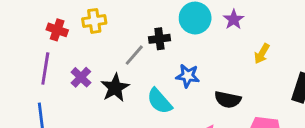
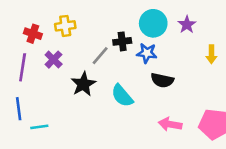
yellow arrow: (262, 54) -> (211, 54), turned -30
blue star: (188, 76) -> (147, 53), moved
purple cross: (81, 77) -> (54, 60), moved
black semicircle: (228, 100) -> (162, 80), moved

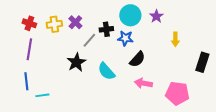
yellow cross: (65, 26) -> (54, 24), moved
red cross: (33, 34) -> (29, 23), moved
purple cross: (54, 60) -> (75, 22), moved
black semicircle: (162, 80) -> (137, 59), turned -60
pink arrow: (170, 124) -> (143, 83), moved

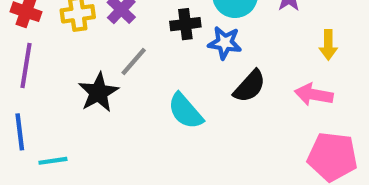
gray line: (89, 40) -> (134, 61), moved
black star: (76, 62) -> (98, 92), moved
pink arrow: (143, 83) -> (314, 95), moved

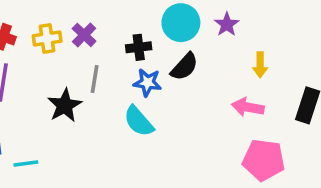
blue star: (225, 43) -> (147, 83), moved
gray line: (134, 61) -> (95, 79), turned -32
black semicircle: (250, 86) -> (184, 67), moved

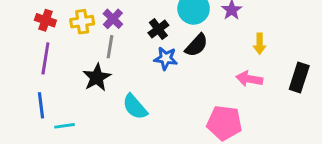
black cross: (139, 47) -> (158, 29), turned -30
gray line: (95, 79) -> (110, 47), moved
cyan semicircle: (139, 121) -> (135, 107), moved
pink pentagon: (264, 160) -> (224, 123), moved

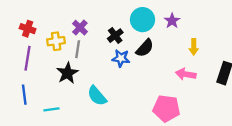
yellow cross: (82, 22) -> (56, 41), moved
cyan line: (65, 126) -> (51, 109), moved

